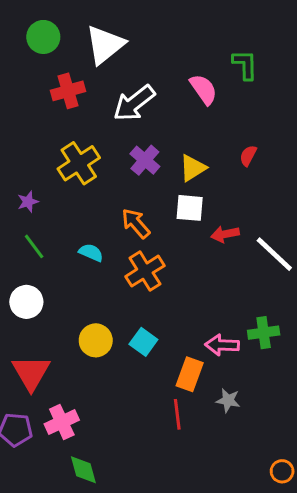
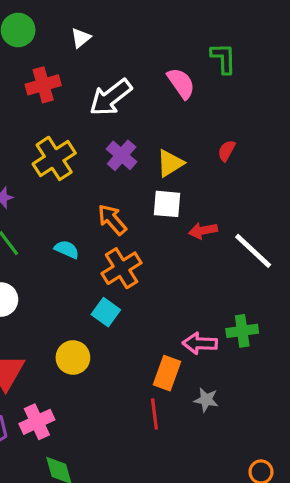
white triangle: (105, 45) -> (81, 38), size x0.5
yellow circle: (96, 340) -> (73, 358), moved
cyan square: (143, 342) -> (106, 312), moved

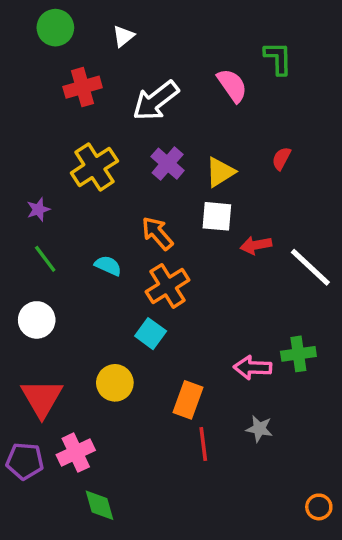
orange rectangle: (167, 373) -> (188, 400), moved

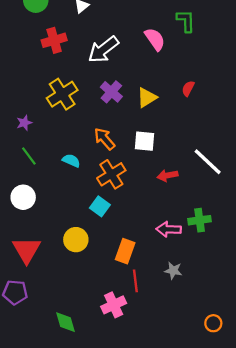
white square: (217, 216) -> (145, 141), moved
red arrow: (256, 245) -> (167, 175), moved
pink cross: (76, 453) -> (114, 305), moved

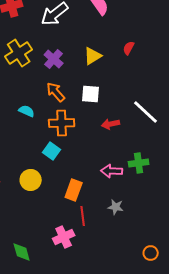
purple cross: (111, 92) -> (54, 59), moved
orange cross: (111, 174) -> (62, 123), turned 30

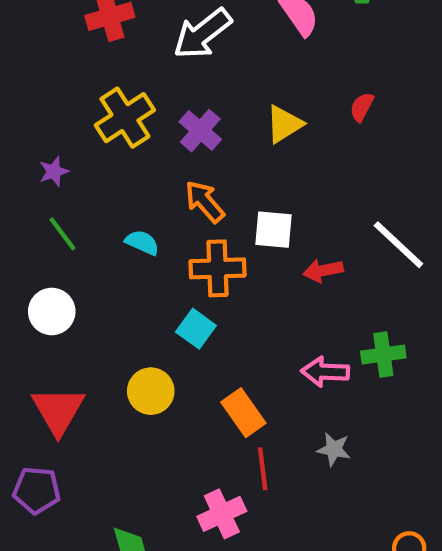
white square: (91, 94) -> (274, 230), moved
orange rectangle: (74, 190) -> (243, 413), turned -55

